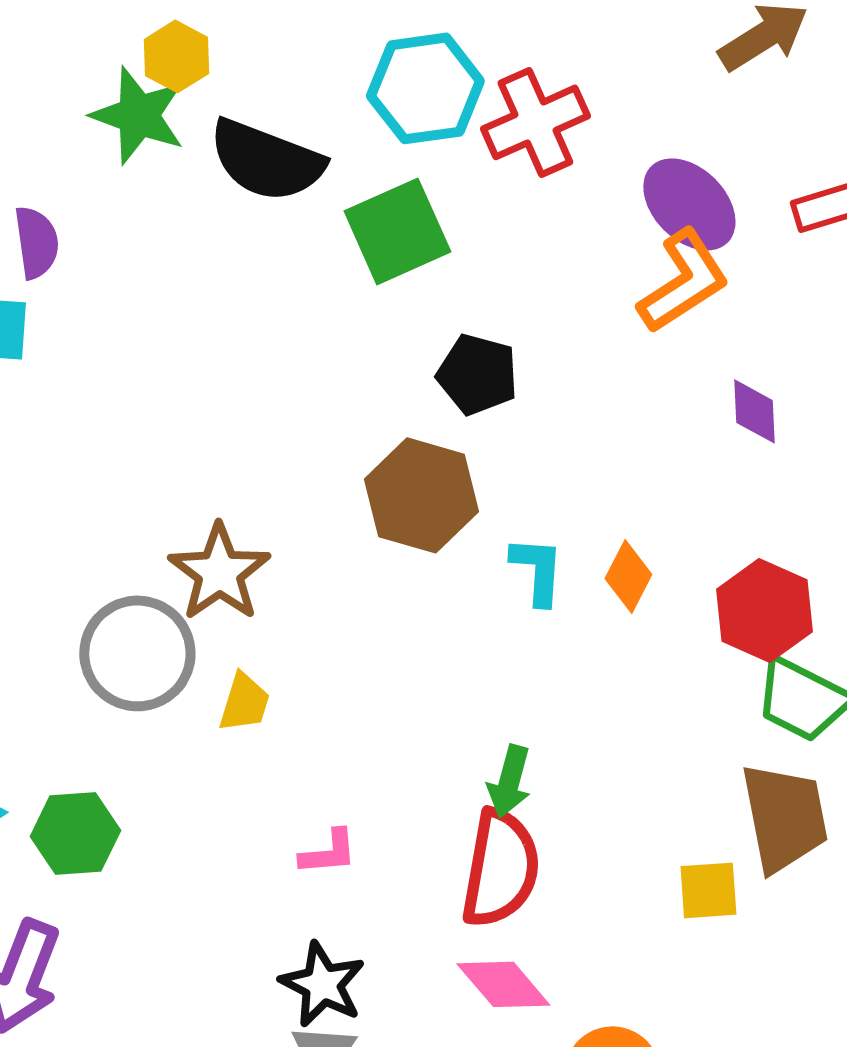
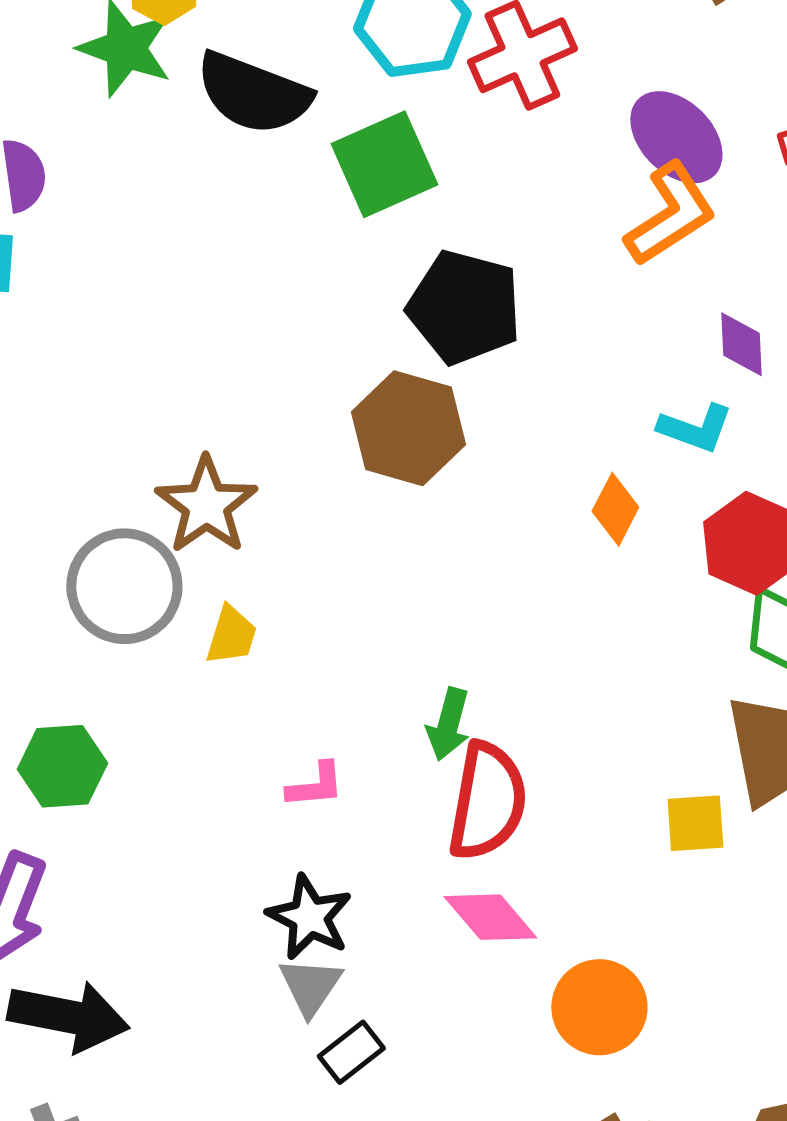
black pentagon: (477, 374) -> (464, 307), size x1.4
cyan L-shape: (537, 570) -> (695, 428), moved, turned 106
green arrow: (509, 781) -> (448, 724), moved

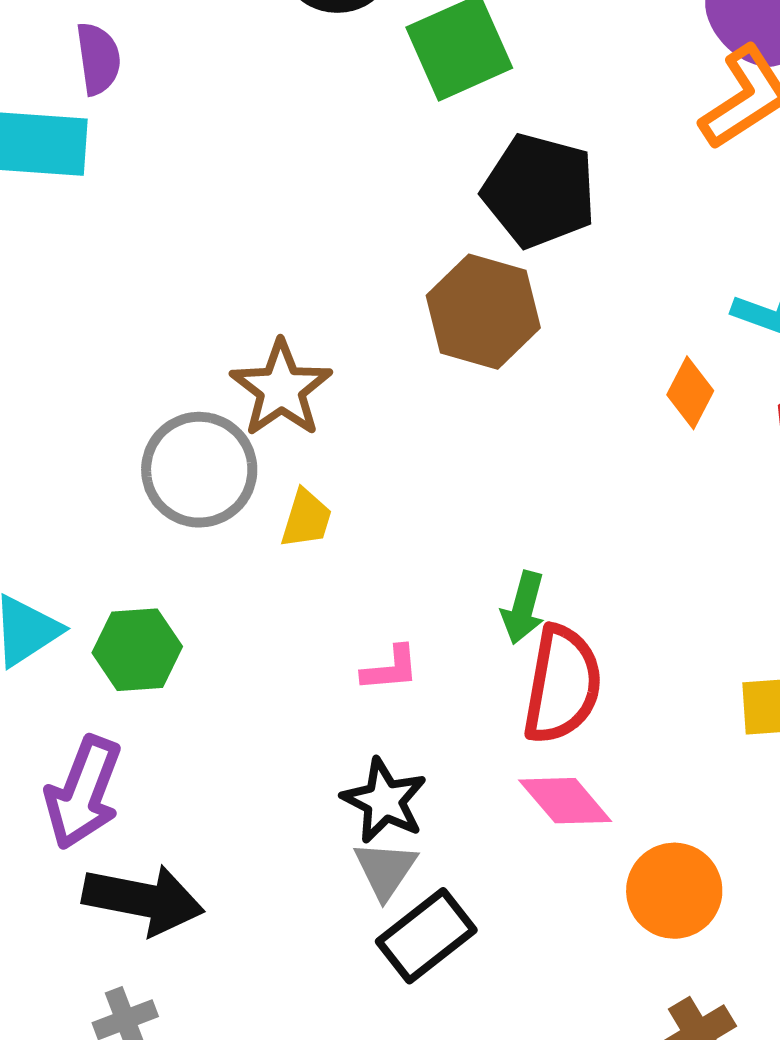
black rectangle: (351, 1052) -> (426, 936), size x1.5

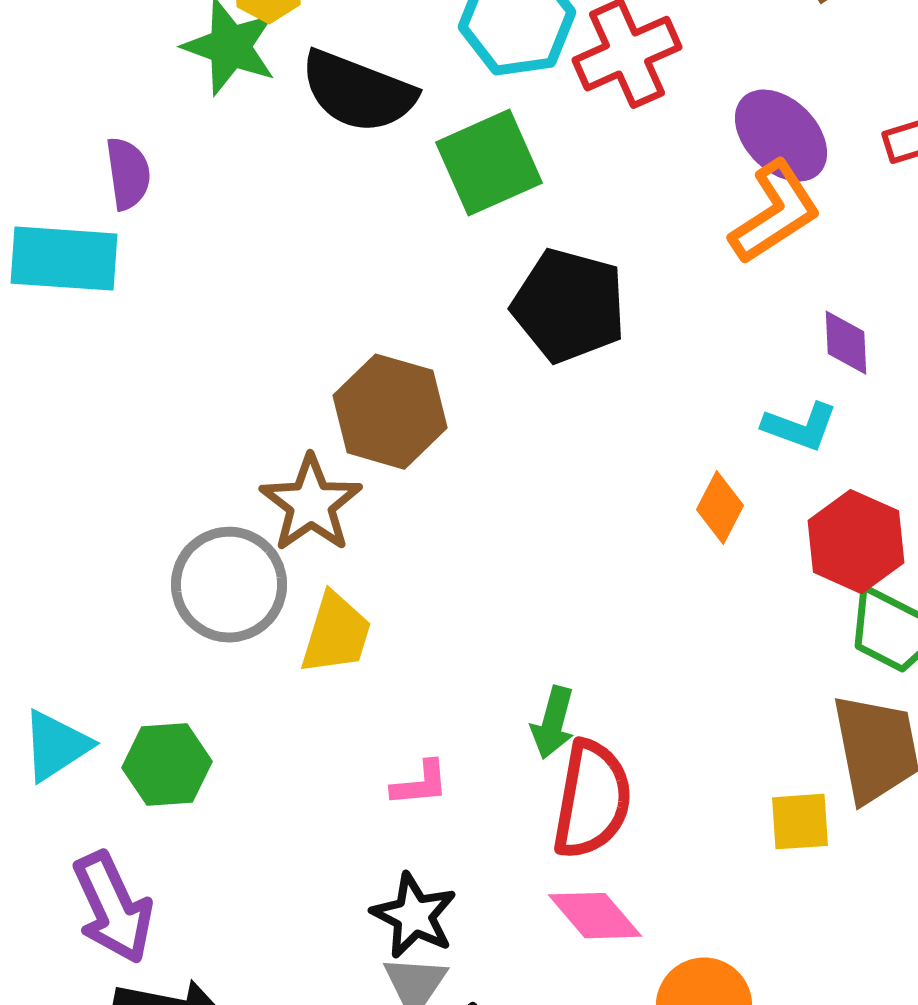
brown hexagon: (483, 312) -> (390, 412), moved
yellow trapezoid: (306, 519) -> (336, 634), size x1.4
purple arrow: (83, 793) -> (113, 908), turned -46

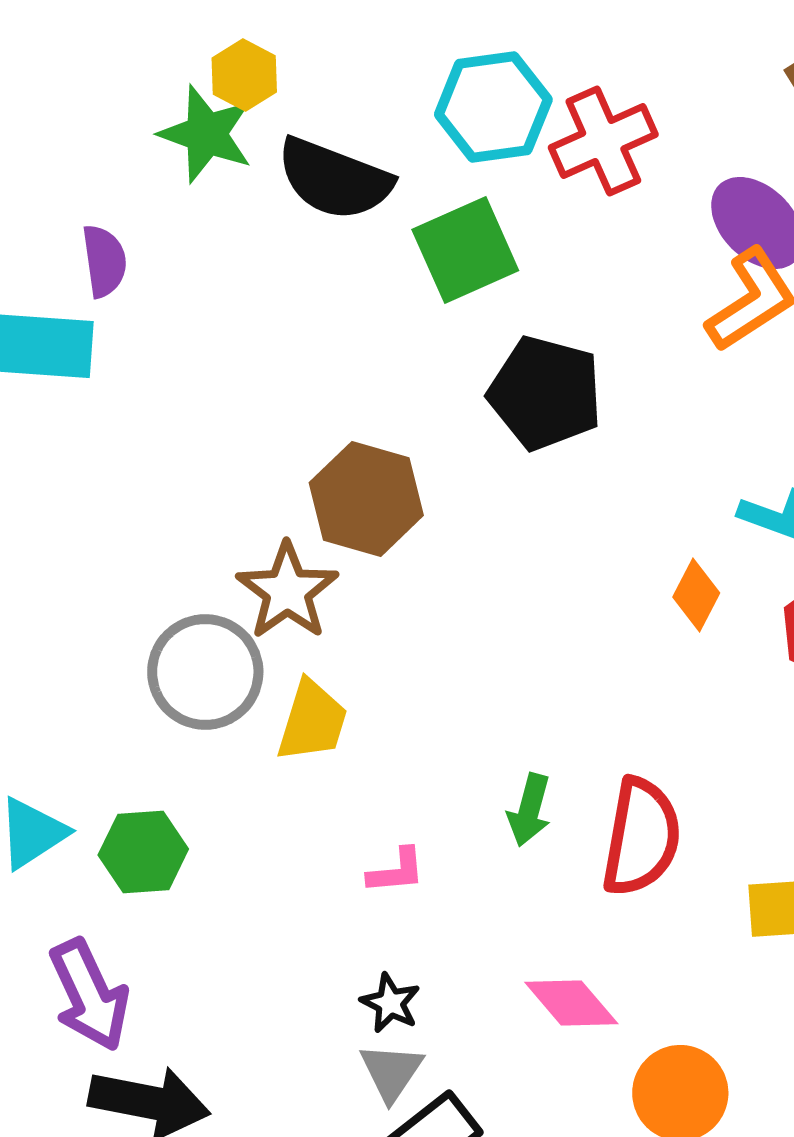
red semicircle: (592, 800) -> (641, 837), moved
black star: (414, 916) -> (390, 1003), size x0.7

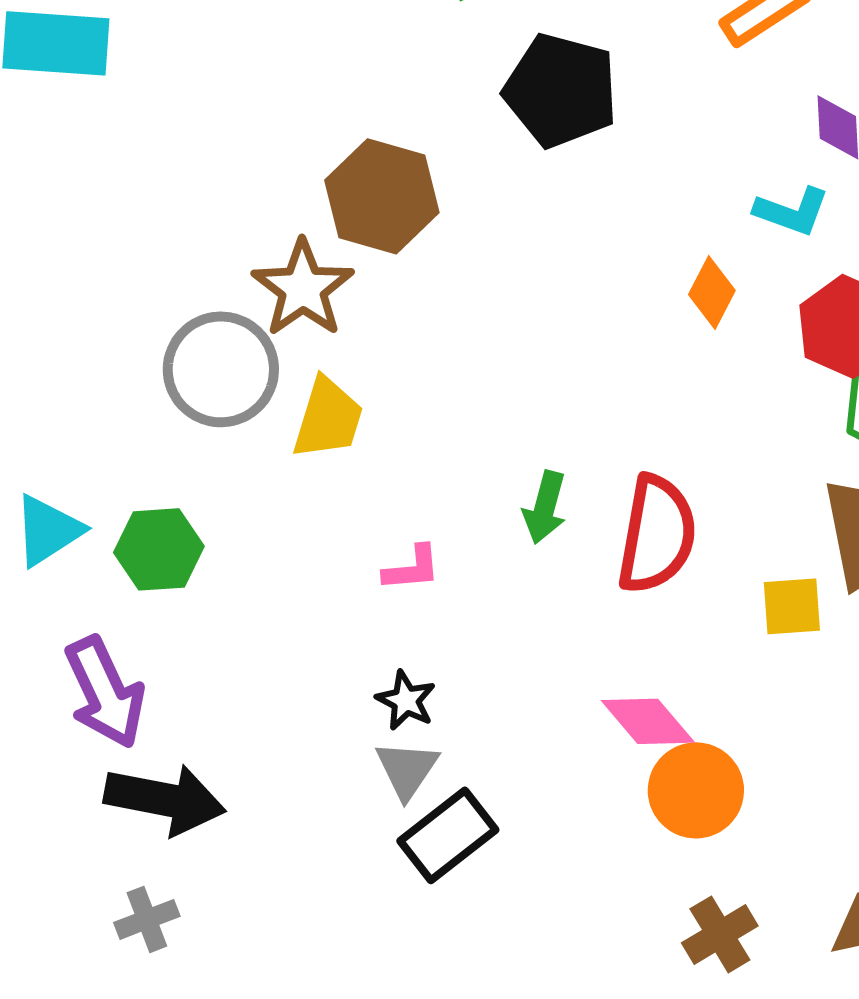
pink diamond: (571, 1003) -> (648, 721), moved

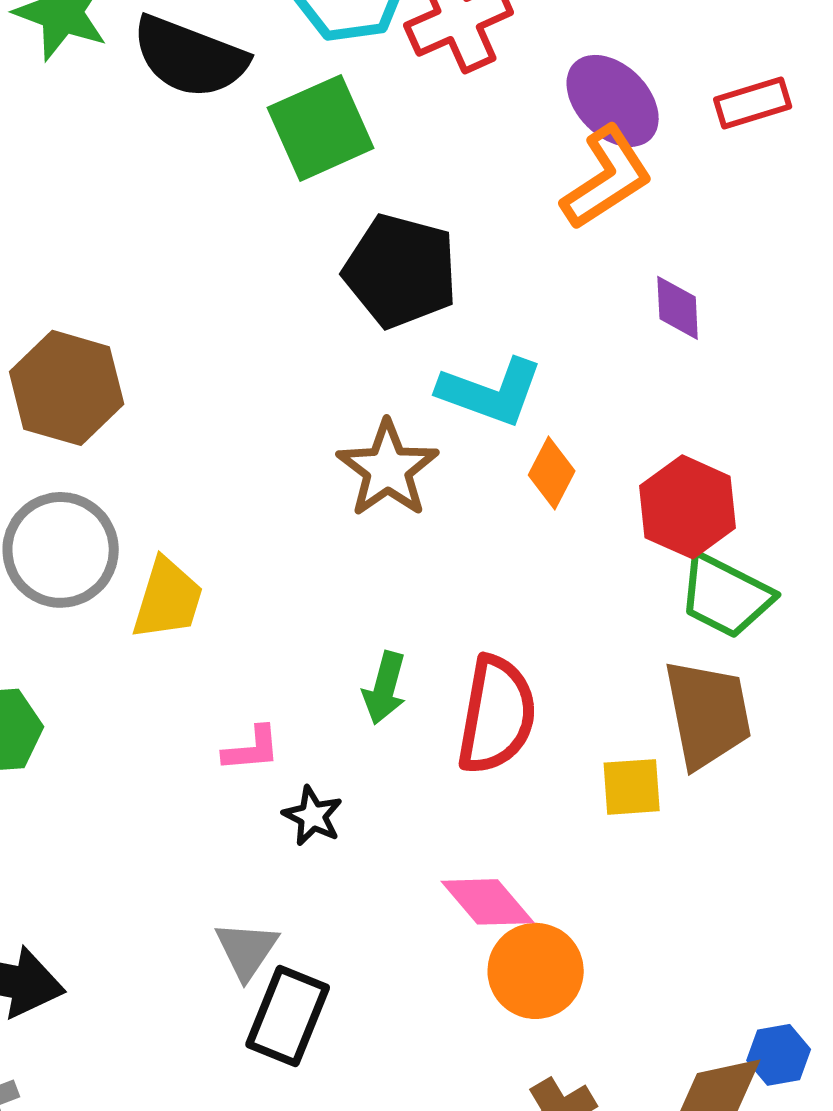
brown hexagon: (382, 196) -> (67, 388), moved
cyan L-shape: (792, 211) -> (491, 392), moved, size x1.4
brown star: (303, 288) -> (388, 469), moved
black star: (406, 700) -> (313, 816), moved
black rectangle: (448, 835) -> (288, 1016), turned -30

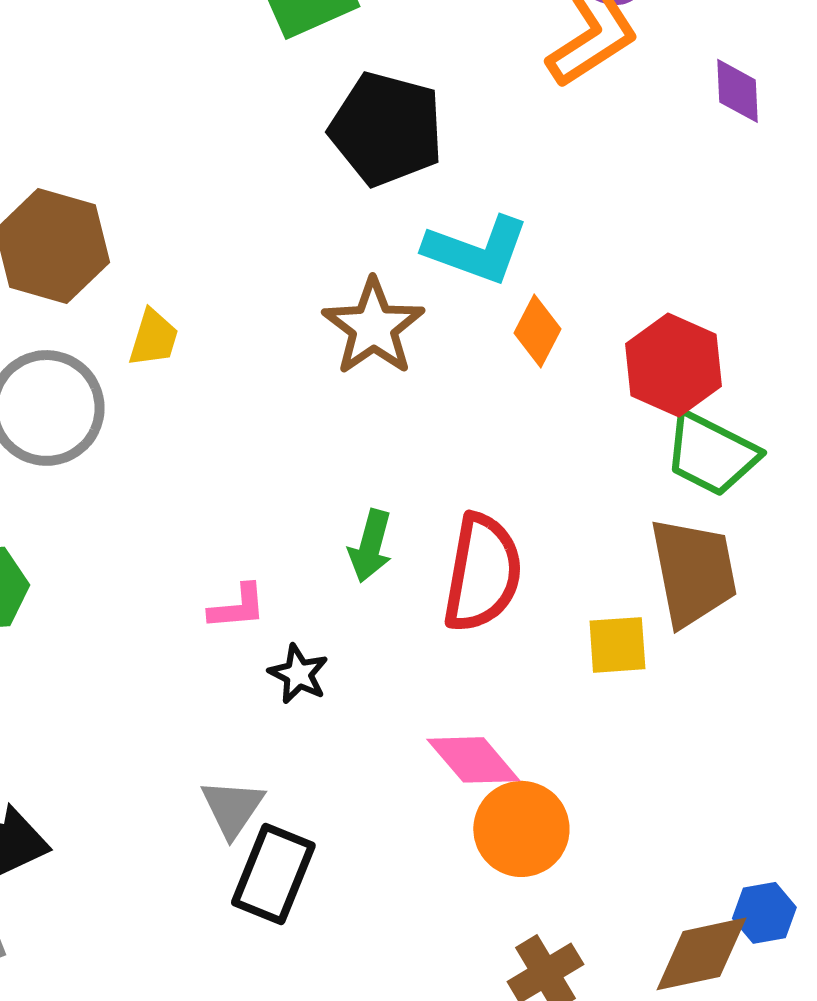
purple diamond: (678, 308) -> (737, 91), moved
yellow trapezoid: (168, 599) -> (153, 338), moved, size x0.7

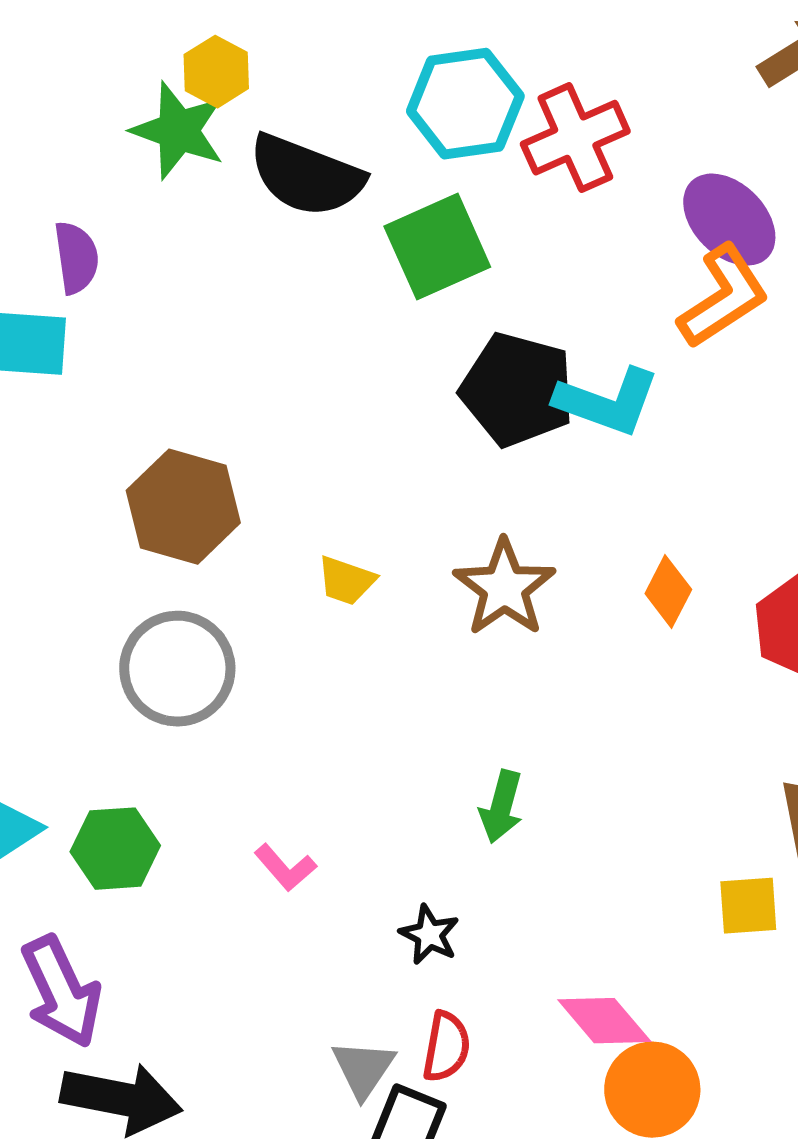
cyan L-shape: (476, 250) -> (607, 402), moved
yellow trapezoid: (153, 338) -> (346, 581), moved, turned 92
red semicircle: (482, 573) -> (446, 1047), moved, size x0.6
pink L-shape: (237, 607) -> (285, 868), moved, turned 54

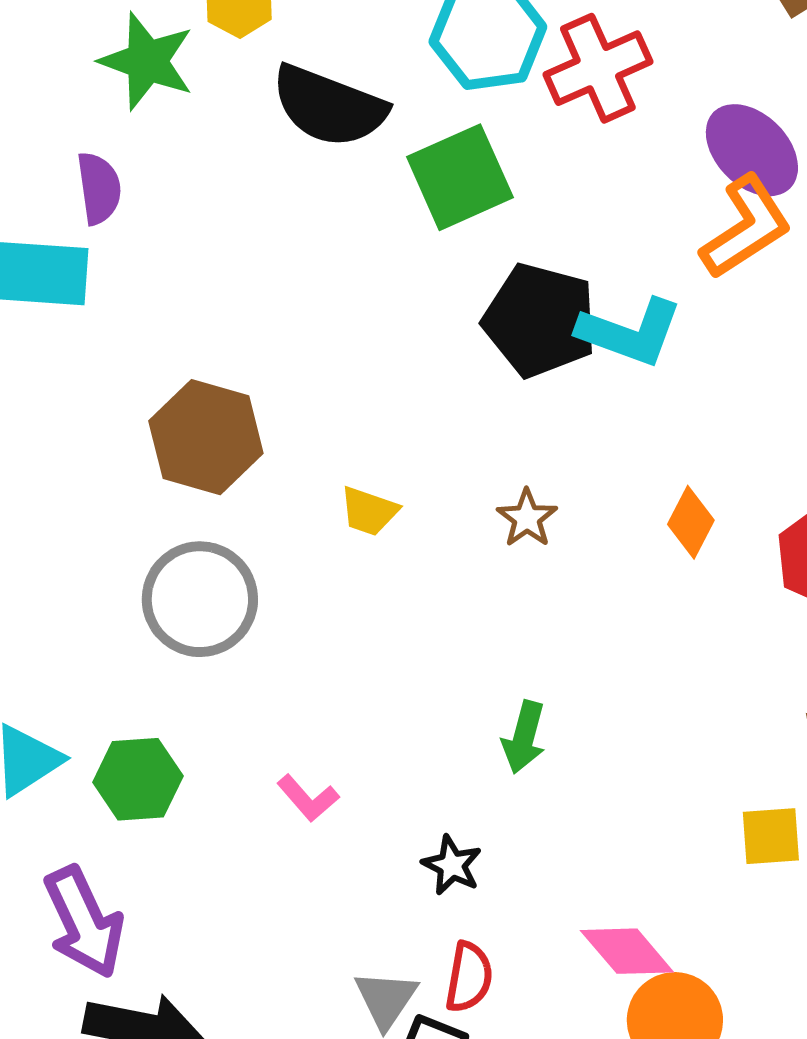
green star: (178, 131) -> (147, 61), moved
brown star: (504, 588) -> (527, 518), size x0.6

